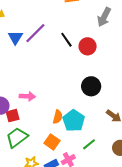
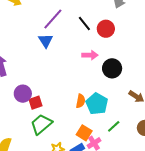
blue triangle: (15, 37) -> (46, 41), moved
pink arrow: (27, 96) -> (90, 55), moved
orange square: (52, 142) -> (84, 133), moved

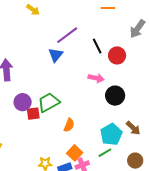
orange semicircle: (81, 101) -> (69, 125), moved
cyan pentagon: (97, 104) -> (111, 134), moved
green trapezoid: (41, 124) -> (49, 102), moved

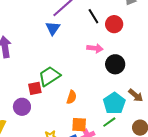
purple circle: (23, 102) -> (22, 107), moved
orange square: (75, 153) -> (79, 125), turned -35

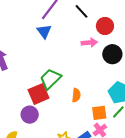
red circle: (114, 24) -> (105, 26), moved
red square: (35, 88) -> (39, 94), size x1.5
orange square: (79, 125) -> (99, 113), moved

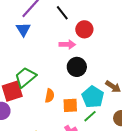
black circle: (112, 54) -> (77, 67), moved
orange square: (99, 113) -> (70, 105), moved

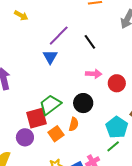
red circle: (84, 29) -> (117, 83), moved
black circle: (77, 67) -> (83, 103), moved
orange square: (70, 105) -> (56, 134), moved, turned -35

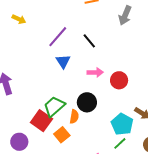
blue triangle: (50, 57) -> (63, 61), moved
red square: (37, 118) -> (41, 121), turned -35
orange semicircle: (74, 124) -> (74, 117), moved
purple circle: (25, 137) -> (19, 142), moved

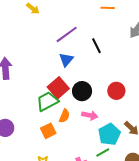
pink arrow: (95, 72) -> (90, 115), moved
black circle: (87, 102) -> (82, 91), moved
red square: (41, 121) -> (58, 88), moved

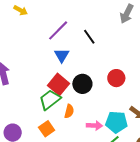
pink arrow: (90, 115) -> (94, 126), moved
orange square: (48, 131) -> (47, 129), moved
cyan pentagon: (109, 134) -> (116, 122), turned -30

